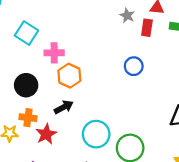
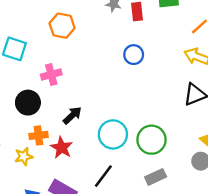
pink cross: (54, 53) -> (51, 74), moved
orange hexagon: (69, 76) -> (62, 26), moved

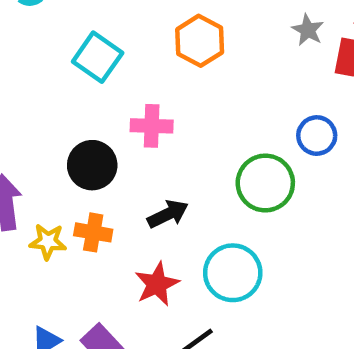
green circle: (152, 140) -> (265, 183), moved
red star: (61, 148) -> (157, 284), moved
yellow star: (24, 156) -> (48, 242), moved

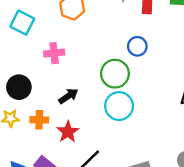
black circle: (92, 165) -> (19, 87), moved
orange cross: (93, 232) -> (39, 120), moved
cyan circle: (233, 273) -> (119, 106), moved

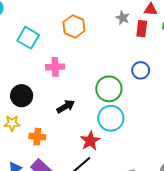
blue circle: (137, 46) -> (141, 70), moved
orange cross: (39, 120) -> (37, 137), moved
red star: (68, 132) -> (90, 141), moved

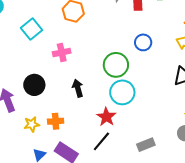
cyan square: (28, 38) -> (32, 29), turned 30
black arrow: (66, 106) -> (78, 88), turned -66
yellow star: (12, 123) -> (32, 124), moved

